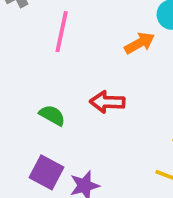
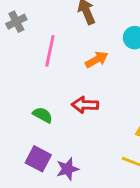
orange arrow: (140, 43) -> (97, 60), moved

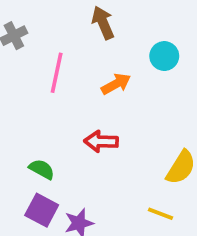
green semicircle: (43, 115) -> (42, 169), moved

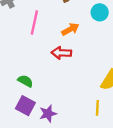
red arrow: (101, 141) -> (61, 53), moved
yellow line: (161, 214) -> (97, 108), turned 72

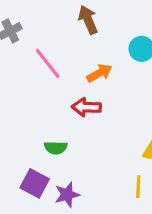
pink line: (34, 22) -> (48, 63), turned -50
green semicircle: (25, 81) -> (56, 148), moved, turned 152

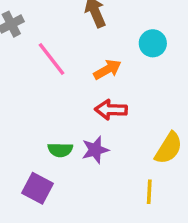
red arrow: (86, 107) -> (111, 110), moved
purple star: (67, 195) -> (95, 150), moved

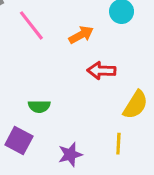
red arrow: (111, 110) -> (101, 71), moved
purple star: (95, 150) -> (70, 154), moved

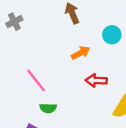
pink line: (31, 25) -> (36, 80), moved

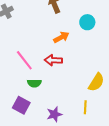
red arrow: (96, 80) -> (53, 60), moved

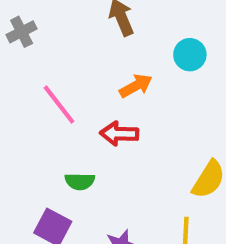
pink line: (24, 60) -> (59, 105), moved

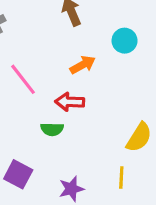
green semicircle: (80, 181) -> (52, 129), moved

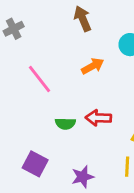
red arrow: (70, 102) -> (98, 118), moved

